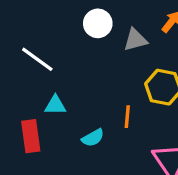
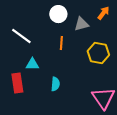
orange line: (127, 117) -> (61, 43), moved
cyan semicircle: (93, 138) -> (55, 84), turned -56

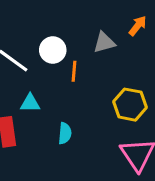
white circle: (58, 14) -> (53, 50), moved
yellow hexagon: (98, 53) -> (130, 105), moved

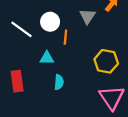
gray triangle: (104, 42) -> (87, 16), turned -42
cyan triangle: (30, 103) -> (47, 58), moved

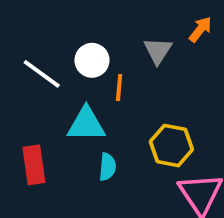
cyan triangle: (47, 58) -> (86, 124), size x1.5
yellow hexagon: (106, 61) -> (171, 146), moved

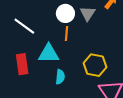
white circle: (92, 60) -> (65, 13), moved
red rectangle: (34, 165) -> (22, 64), moved

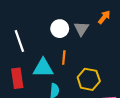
white line: (24, 26) -> (19, 41), turned 35
orange line: (66, 34) -> (64, 58), moved

